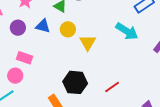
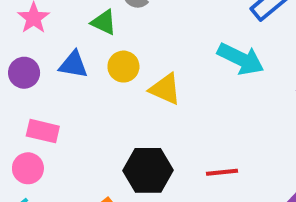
yellow triangle: (88, 43) -> (165, 89), turned -30
red line: (112, 87) -> (222, 172), turned 35

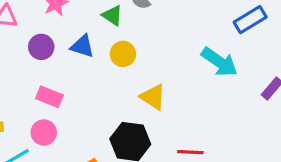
yellow triangle: (165, 89) -> (153, 97), moved
pink circle: (28, 168) -> (44, 133), moved

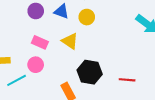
yellow triangle: (153, 97) -> (70, 41), moved

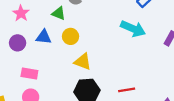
yellow triangle: (70, 41) -> (83, 62), moved

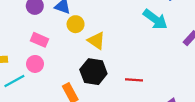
yellow circle: (71, 36) -> (76, 24), moved

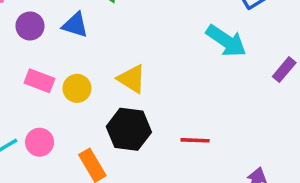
yellow circle: (76, 24) -> (77, 88), moved
pink circle: (35, 64) -> (40, 142), moved

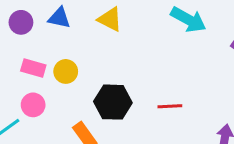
yellow triangle: (132, 79) -> (110, 19), moved
pink circle: (40, 142) -> (33, 105), moved

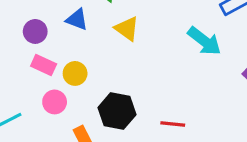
purple circle: (21, 22) -> (35, 31), moved
pink circle: (33, 105) -> (55, 102), moved

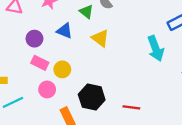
cyan arrow: (204, 41) -> (156, 48), turned 30

